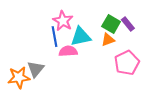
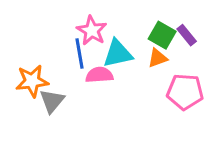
pink pentagon: (127, 63) -> (185, 92), turned 30
orange star: (19, 77) -> (32, 81), moved

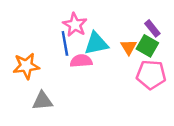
green square: (162, 35) -> (147, 46), moved
orange triangle: (157, 58) -> (129, 47), turned -42
gray triangle: (52, 101) -> (42, 101), moved, turned 45

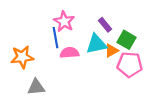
purple rectangle: (152, 28) -> (105, 25), moved
cyan triangle: (96, 43) -> (96, 44), moved
orange triangle: (129, 47) -> (111, 51), moved, turned 32

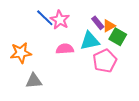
blue line: (55, 38) -> (45, 18), moved, turned -36
orange triangle: (111, 51) -> (109, 26), moved
pink pentagon: (130, 65) -> (105, 61), moved, turned -30

